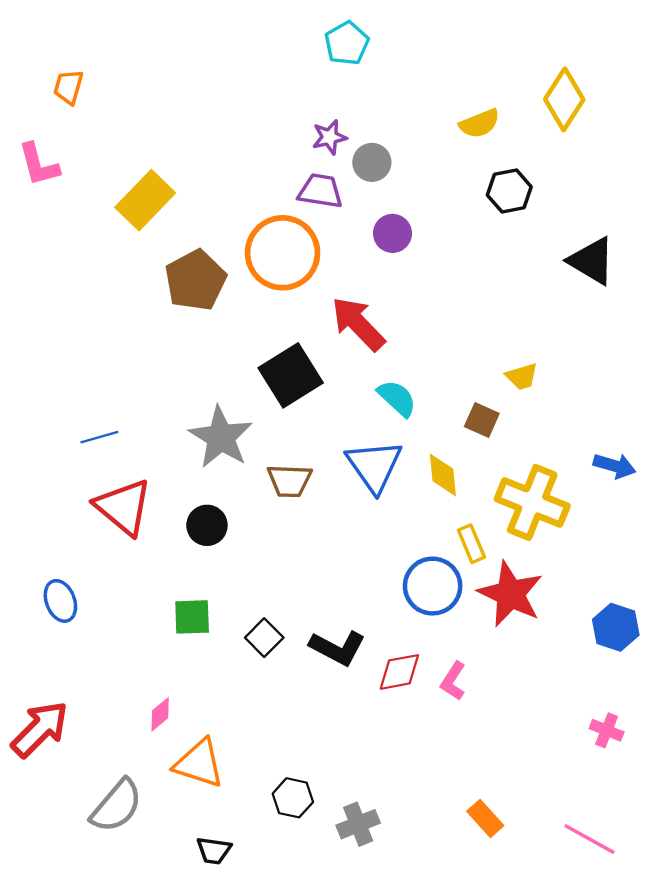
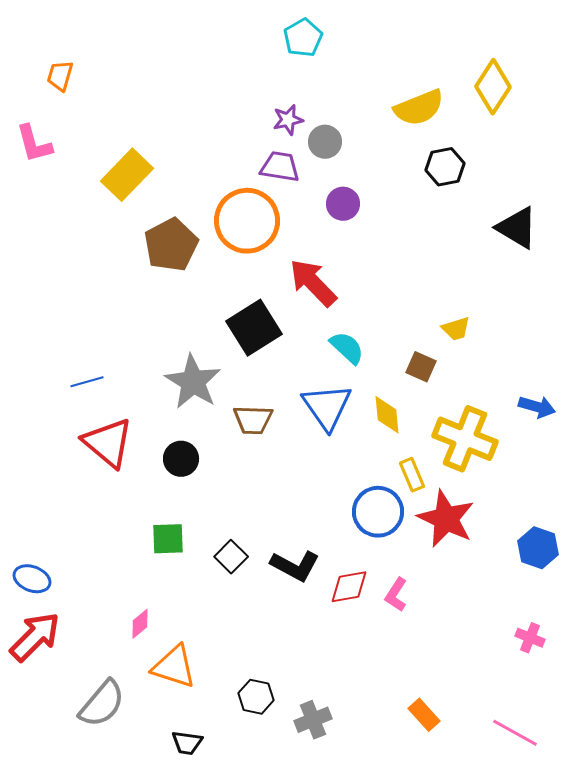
yellow semicircle: (480, 123) -> (419, 108), size x1.4
blue ellipse: (60, 601) -> (32, 579), moved, turned -48

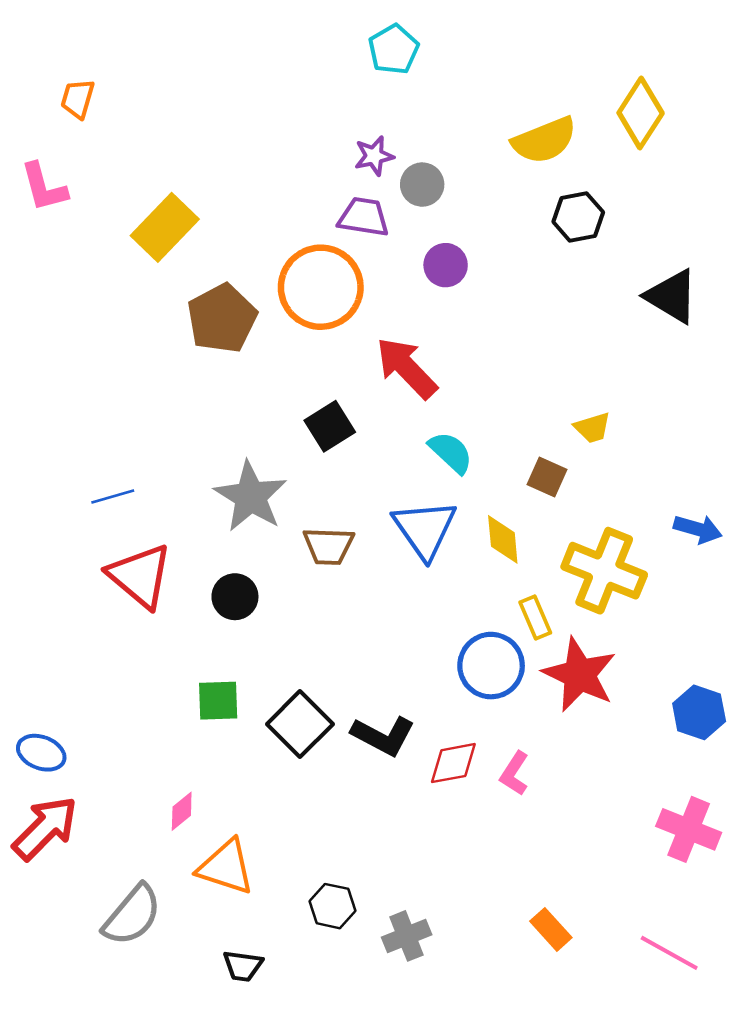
black square: (254, 328) -> (330, 426), size x0.7
black square: (231, 557) -> (300, 724), size x1.5
pink cross: (530, 638) -> (689, 829), size x1.6

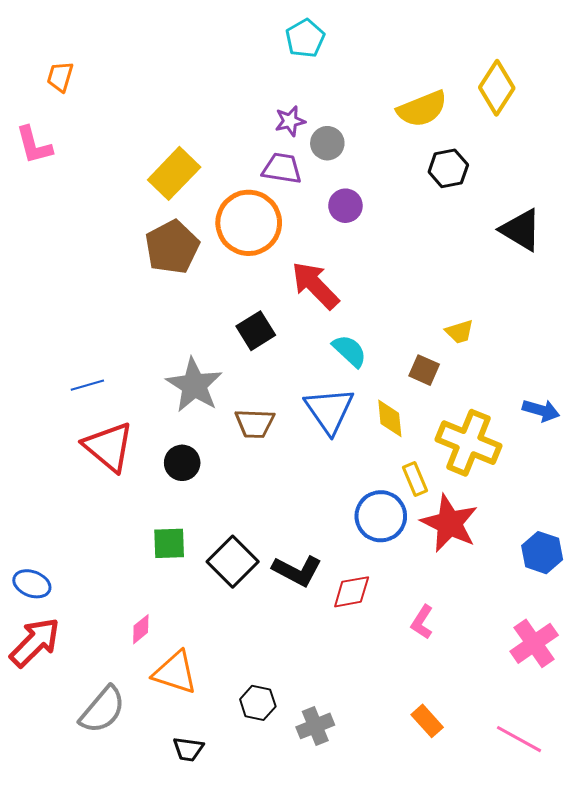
yellow rectangle: (165, 227) -> (174, 173), moved
pink L-shape: (514, 773) -> (422, 622), moved
pink cross: (689, 829) -> (534, 643), turned 33

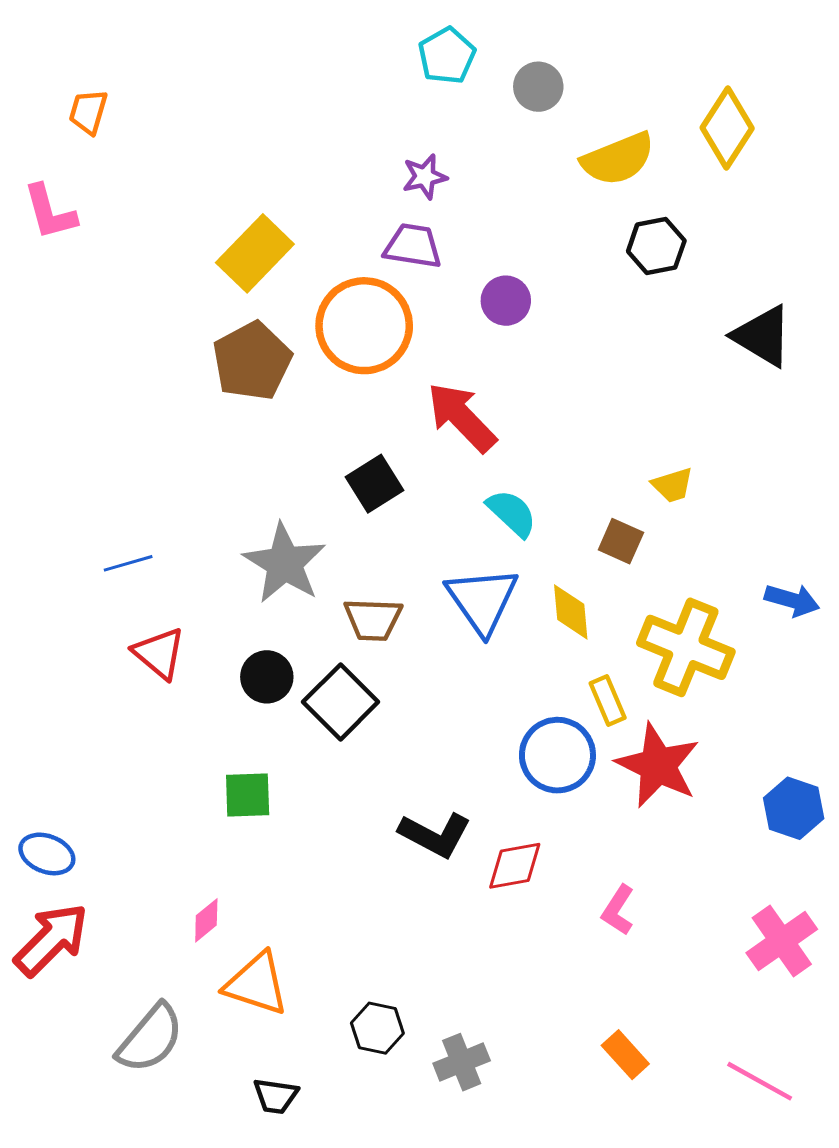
gray circle: (327, 143) -> (538, 87), moved
red triangle: (109, 447) -> (159, 653), size x0.7
black square: (233, 562) -> (341, 702), moved

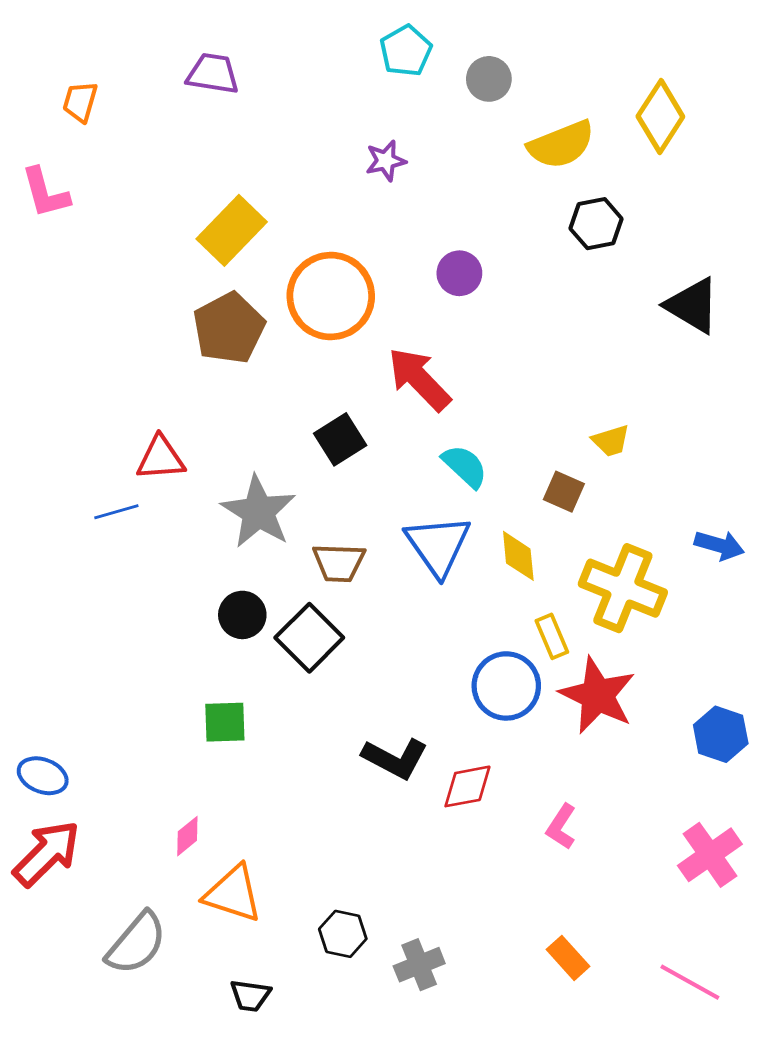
purple trapezoid: (413, 246) -> (213, 74), moved
red triangle: (159, 653) -> (161, 458), moved, turned -44

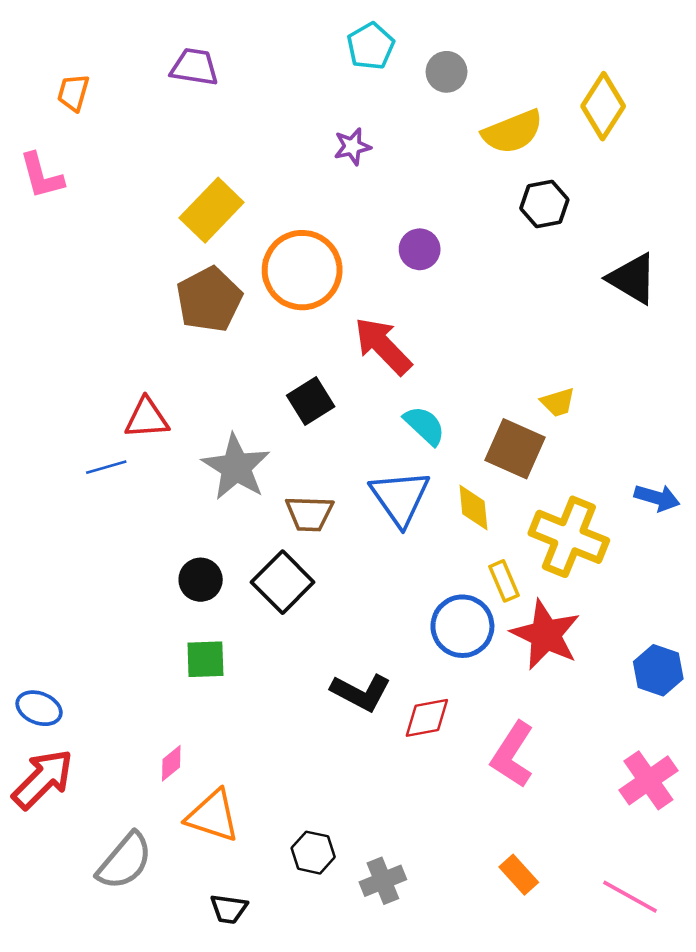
brown square: (564, 492) -> (515, 449), size x1.6
black circle: (242, 615) -> (201, 580), moved
pink L-shape: (561, 827) -> (513, 755), size x1.6

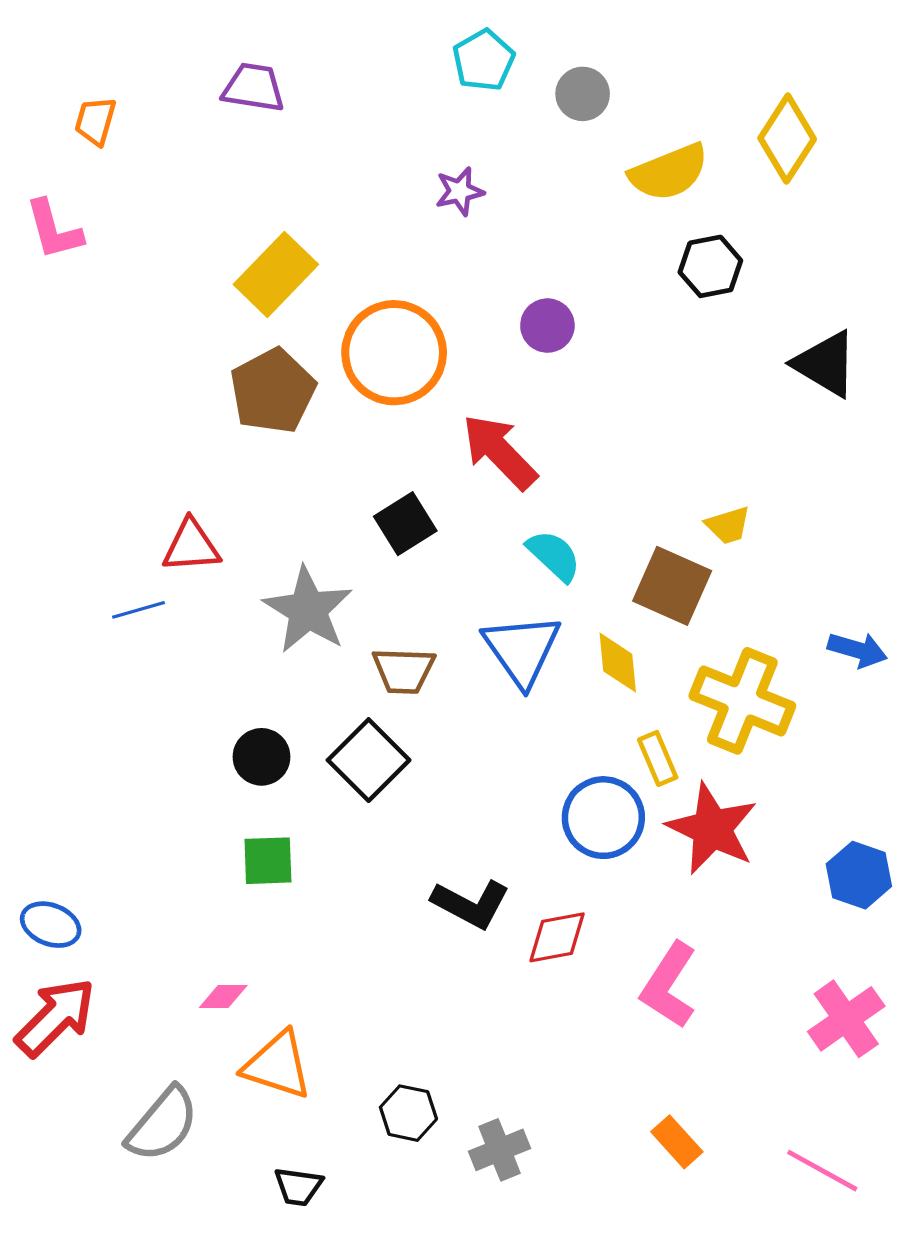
pink diamond: (171, 763) -> (223, 996), turned 39

